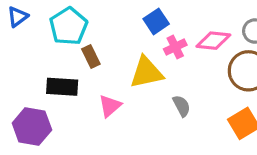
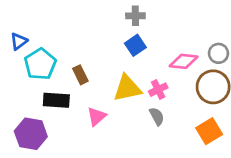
cyan pentagon: (69, 26) -> (40, 64), moved
pink cross: (175, 47) -> (158, 90), moved

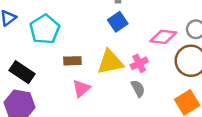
cyan pentagon: (40, 64) -> (45, 29), moved
brown rectangle: (80, 75) -> (72, 61), moved, turned -66
black rectangle: (56, 100) -> (22, 72), moved, turned 30

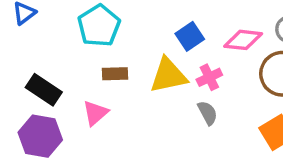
blue square: (118, 22) -> (190, 36), moved
cyan pentagon: (45, 29) -> (99, 26), moved
pink triangle: (81, 88) -> (95, 113), moved

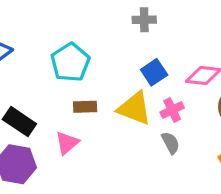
yellow triangle: (168, 75) -> (134, 108), turned 33

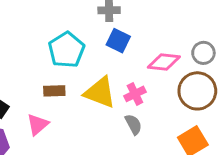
cyan pentagon: (70, 62) -> (66, 50), moved
blue square: (154, 72) -> (118, 41), moved, turned -30

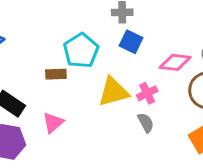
brown rectangle: (54, 91) -> (56, 74), moved
yellow triangle: (100, 92) -> (113, 92), turned -36

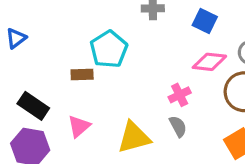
blue square: (131, 42) -> (205, 21), moved
yellow triangle: (113, 92) -> (134, 137), moved

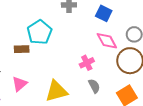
pink diamond: (209, 62) -> (107, 41), turned 55
gray semicircle: (178, 126) -> (94, 86), moved

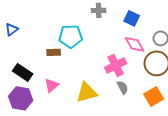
cyan pentagon: (39, 32) -> (71, 36), turned 30
pink cross: (87, 63) -> (116, 65), size x1.5

